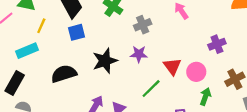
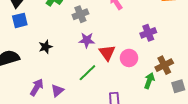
purple star: (139, 54) -> (87, 40), moved
black star: (105, 61) -> (45, 47), size x0.6
green arrow: (205, 97) -> (149, 81), moved

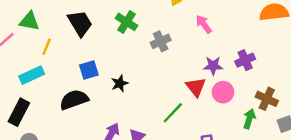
blue square: (20, 20) -> (89, 70), moved
purple star: (87, 40) -> (213, 66), moved
brown cross: (164, 65) -> (267, 99), turned -36

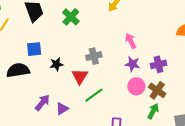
pink arrow: (204, 24) -> (131, 41), moved
gray cross: (161, 41) -> (94, 56), moved
red triangle: (196, 87) -> (80, 76), moved
brown cross: (267, 99) -> (157, 90), moved

